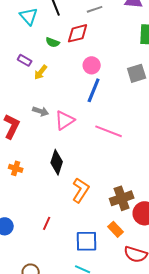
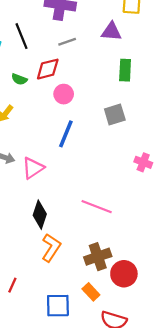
pink circle: (92, 65) -> (64, 94), moved
pink line: (109, 131) -> (97, 207), moved
black diamond: (57, 162) -> (40, 215), moved

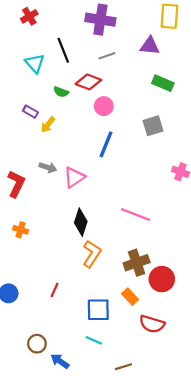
red diamond: (48, 69) -> (88, 82), turned 35
green rectangle: (125, 70) -> (163, 83), turned -70

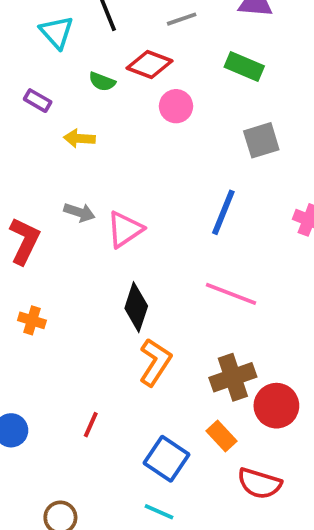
green rectangle: (163, 83) -> (244, 66), moved
purple rectangle: (30, 112) -> (38, 101), moved
yellow arrow: (48, 125) -> (79, 138), turned 56
blue line: (106, 144) -> (223, 212), moved
blue square: (98, 310) -> (167, 459), turned 35

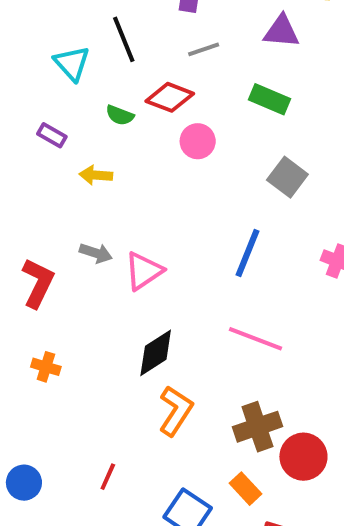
gray square: (261, 140) -> (287, 177), turned -36
black diamond: (136, 307) -> (156, 353), turned 39

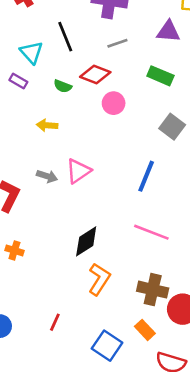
purple rectangle: (52, 135) -> (18, 81), moved
pink triangle: (144, 271) -> (78, 171), moved
brown cross: (258, 427) -> (153, 290), turned 32

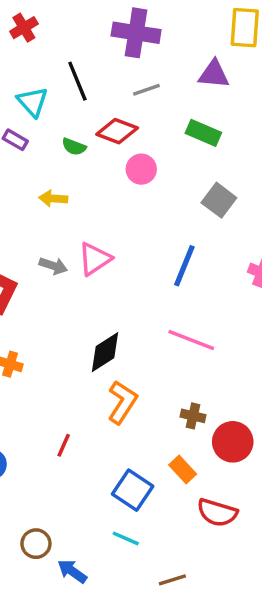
brown cross: (153, 290) -> (193, 416), size x0.6
red line: (55, 322) -> (64, 445), moved

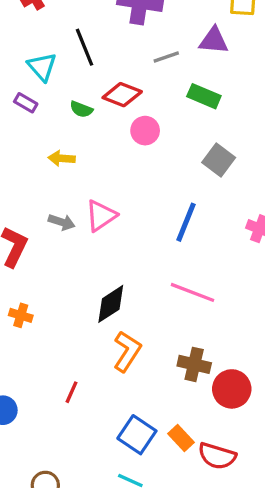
gray line: (146, 90) -> (166, 57), moved
brown cross: (193, 416) -> (194, 364), size x1.4
orange rectangle: (183, 469) -> (181, 438), moved

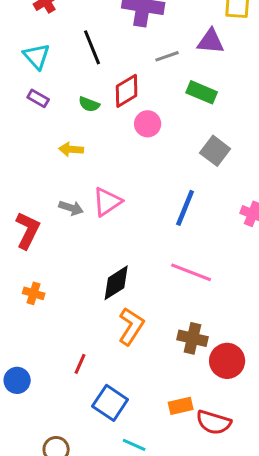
cyan triangle: (42, 67) -> (37, 56), moved
red diamond: (122, 95) -> (127, 91), turned -52
blue square: (137, 435) -> (110, 403), moved
orange rectangle: (181, 438) -> (181, 406), turned -60

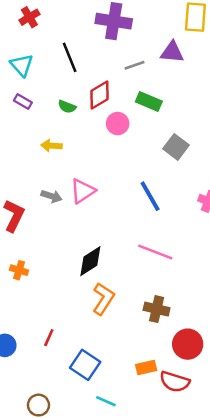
green rectangle: (202, 92) -> (149, 101), moved
blue line: (185, 208) -> (150, 196), turned -52
red circle: (227, 361) -> (188, 344), moved
red line: (80, 364) -> (49, 338), moved

